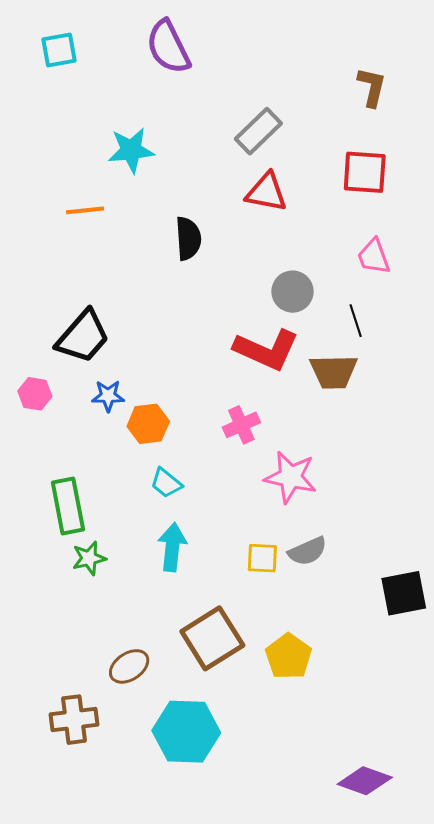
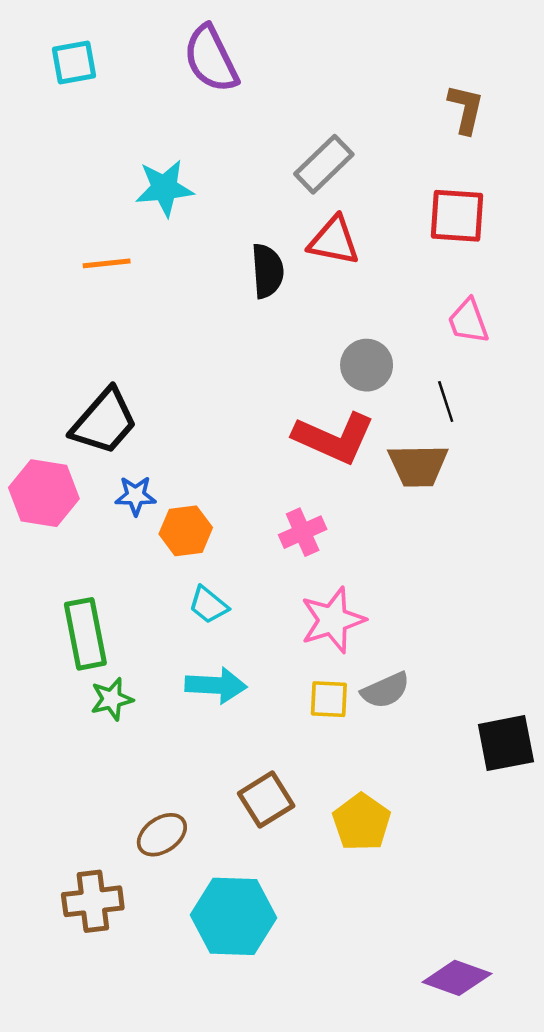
black semicircle: (188, 238) -> (267, 271), moved
pink hexagon: (35, 394) -> (44, 493), size x1.6
pink star: (290, 477) -> (333, 620), moved, turned -30
cyan arrow: (172, 547) -> (216, 685), turned 87
brown square: (212, 638) -> (266, 800), size x0.7

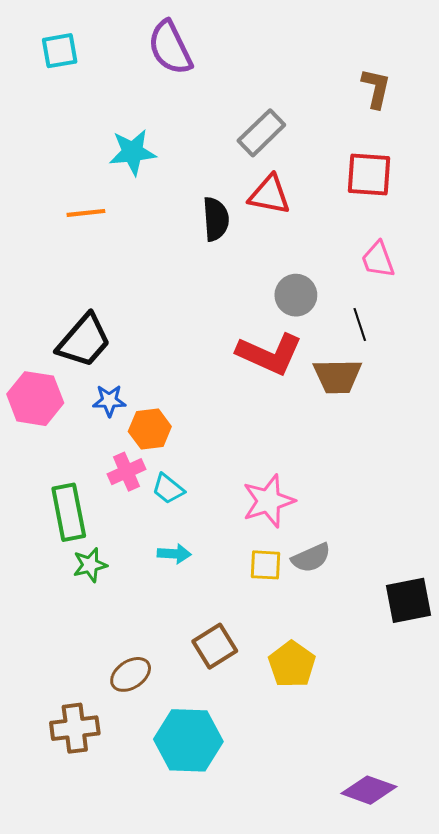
pink cross: (303, 532) -> (127, 472), moved
cyan arrow: (216, 685) -> (174, 554), size x0.7

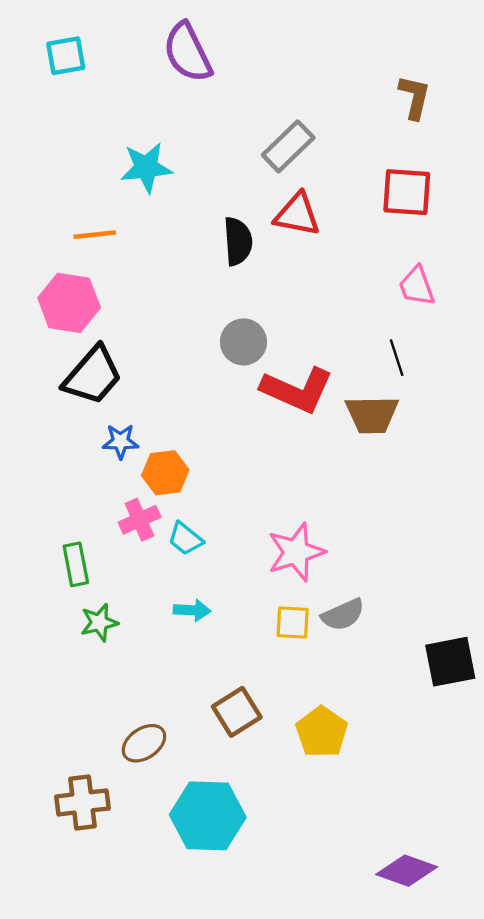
gray circle: (296, 295) -> (243, 342), moved
pink hexagon: (35, 399) -> (69, 303), moved
green rectangle: (69, 512) -> (76, 564), size x0.7

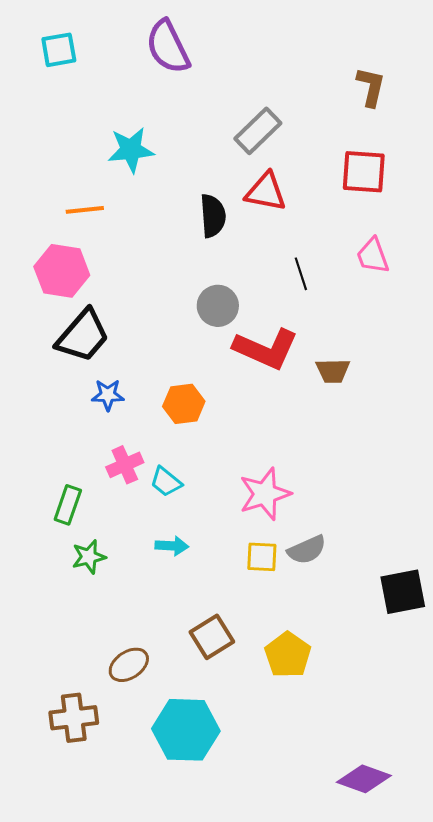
black line: (397, 358) -> (301, 274), moved
brown trapezoid: (372, 415) -> (333, 371), size x0.7
orange hexagon: (165, 473) -> (184, 404), moved
green rectangle: (76, 564) -> (68, 505), turned 30

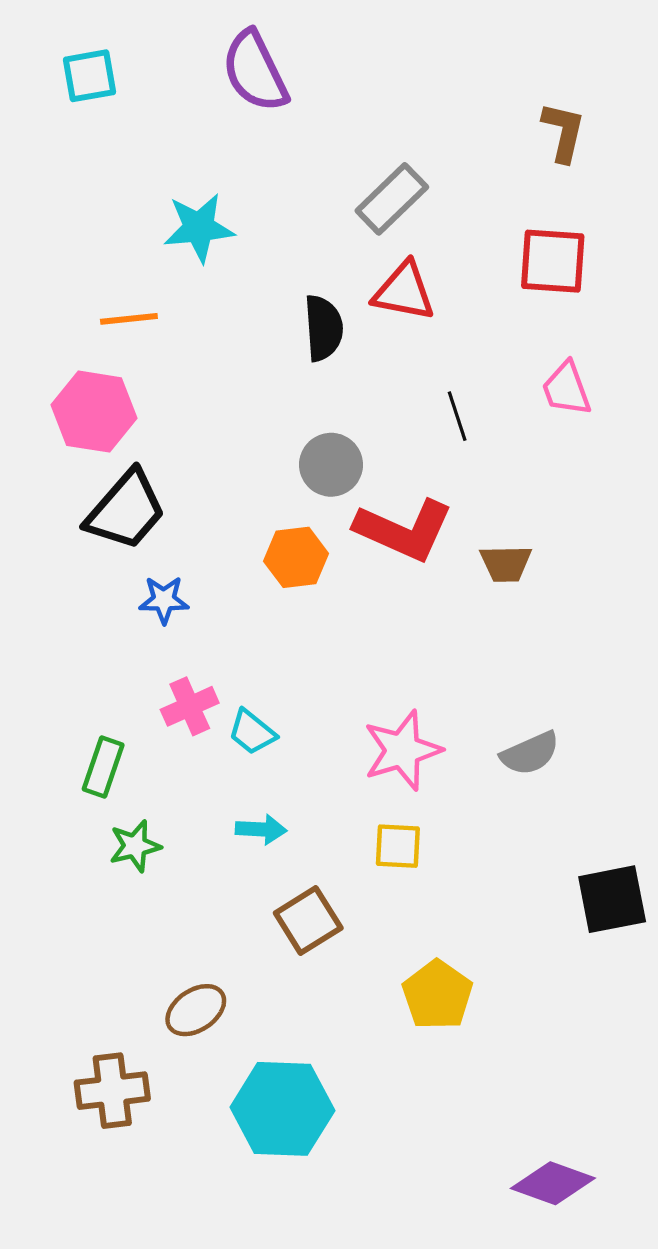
orange hexagon: (184, 404) -> (296, 557), moved
gray semicircle: (307, 550) -> (530, 753), moved
brown square: (212, 637) -> (308, 920), moved

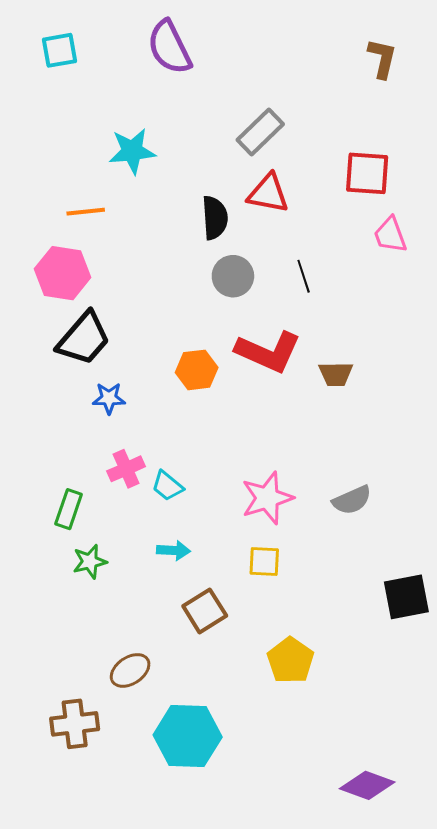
brown L-shape: (563, 132) -> (382, 58), moved
pink trapezoid: (566, 389) -> (390, 235), moved
gray circle: (331, 465) -> (233, 276), moved

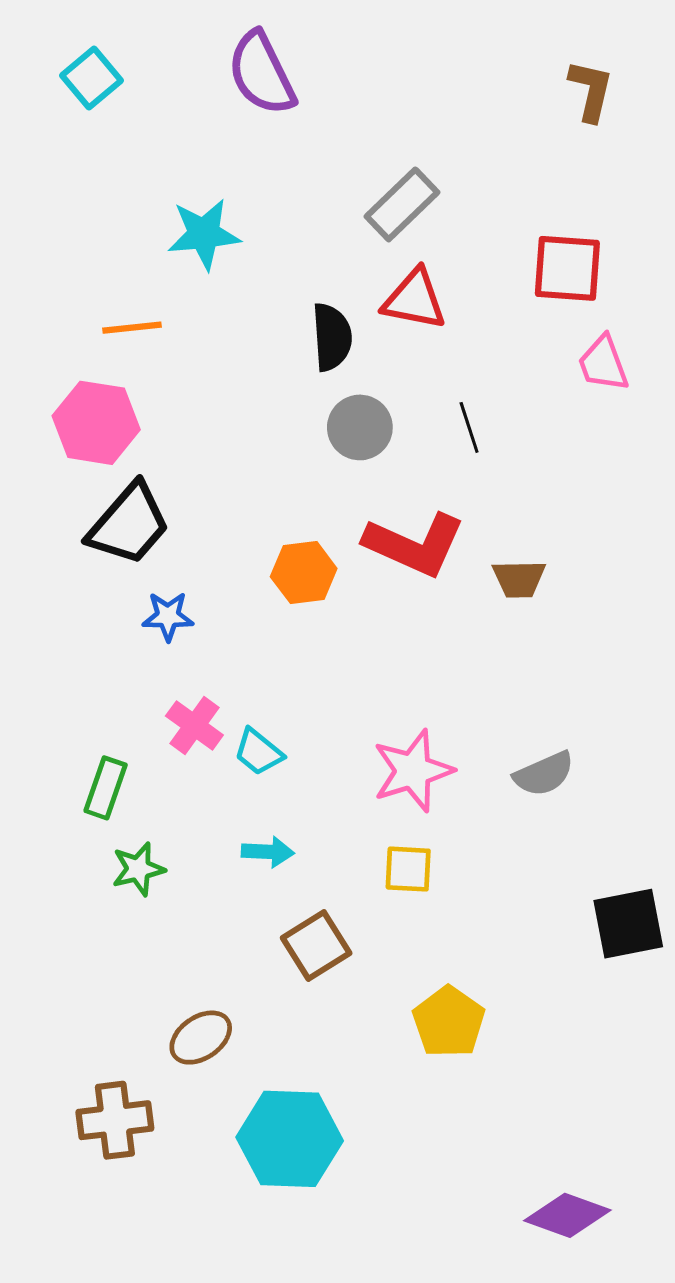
cyan square: (59, 50) -> (91, 78), turned -30
pink cross: (126, 469) -> (194, 725), turned -30

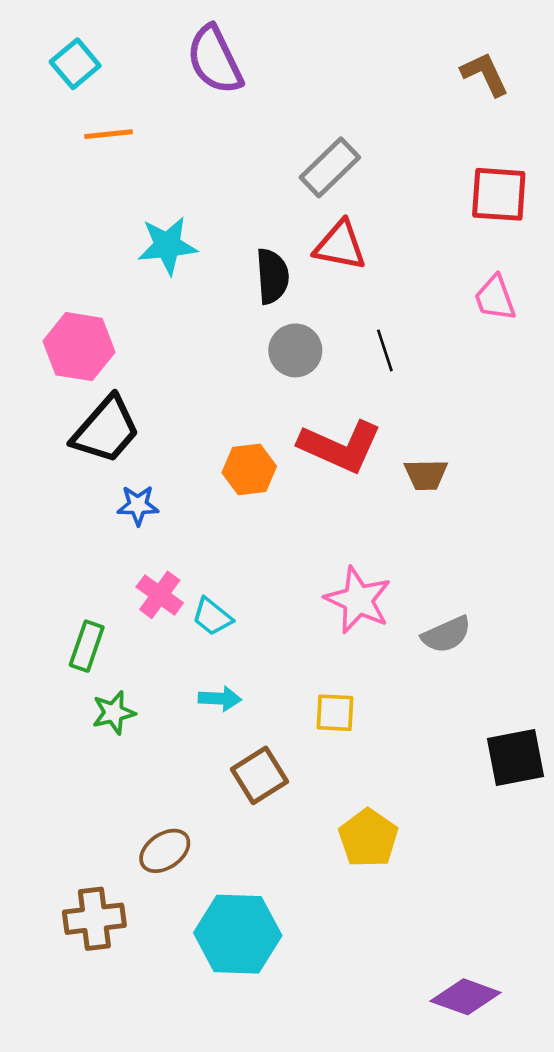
brown L-shape: (591, 90) -> (485, 74), turned -38
cyan star: (204, 234) -> (167, 245), moved
red square: (567, 268) -> (499, 194), moved
orange line: (132, 328) -> (108, 134), moved
pink star: (413, 771) -> (358, 600), moved, turned -30

